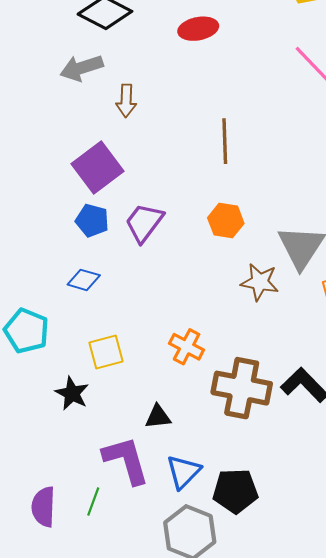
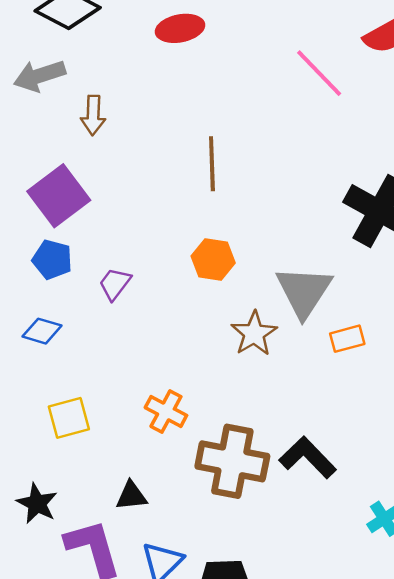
purple trapezoid: (144, 223) -> (115, 284), moved, size x0.7
brown star: (260, 282) -> (254, 334), turned 30
black star: (72, 393) -> (37, 503), moved

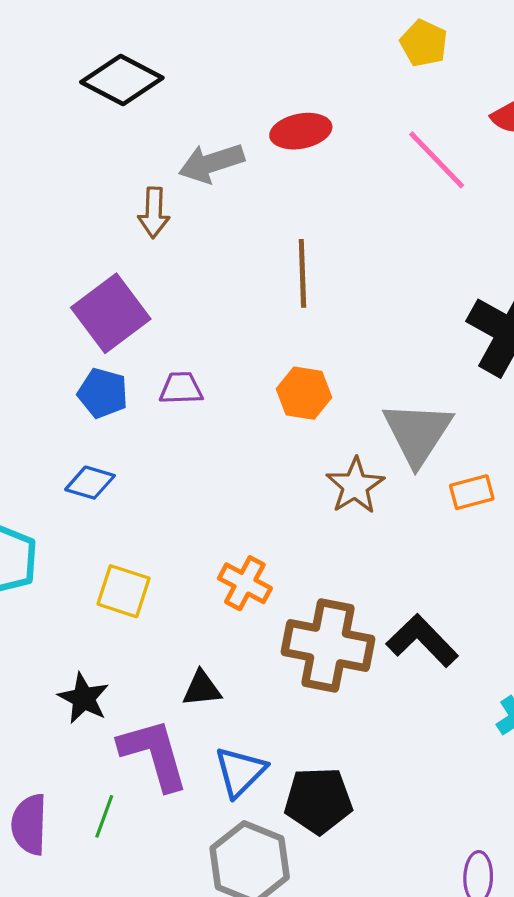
red ellipse: (180, 28) -> (301, 131), moved
gray arrow: (40, 76) -> (211, 163), moved
purple trapezoid: (115, 284) -> (181, 388), moved, turned 51
yellow square: (69, 418) -> (124, 591), turned 33

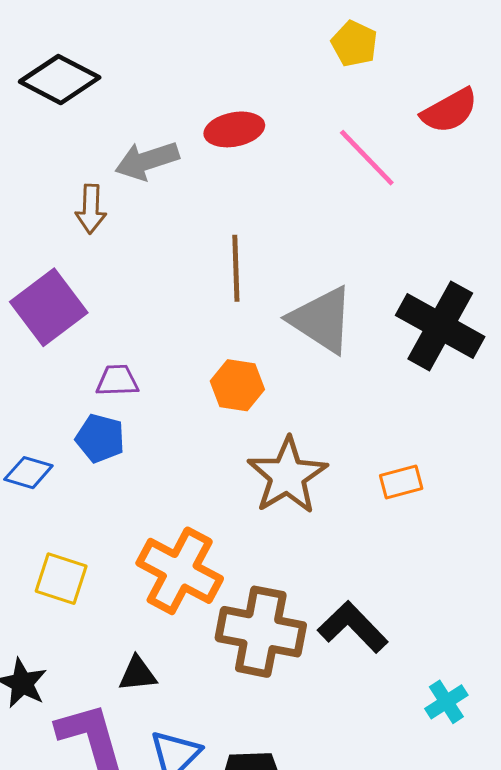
blue pentagon: (103, 393) -> (100, 438), moved
gray triangle: (417, 433) -> (322, 320), moved, turned -30
brown star: (355, 486) -> (287, 476), size x1.4
orange cross: (245, 583) -> (180, 571), size x1.6

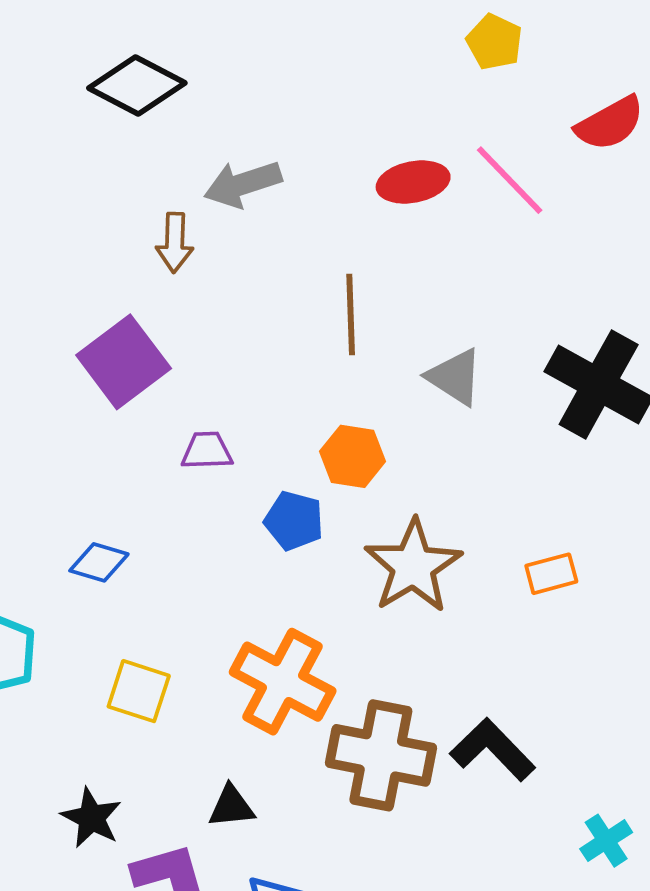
red ellipse: (234, 129) -> (413, 182), moved
gray triangle: (322, 320) -> (455, 377), size x0.7
blue pentagon: (100, 438) -> (294, 521), moved

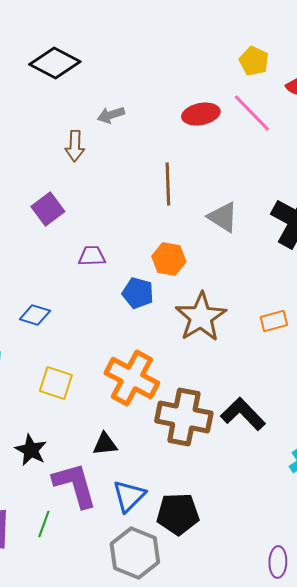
yellow pentagon: (494, 42) -> (254, 61), moved
gray arrow: (243, 184) -> (111, 115), size x0.7
purple square: (124, 362) -> (48, 209), size x0.7

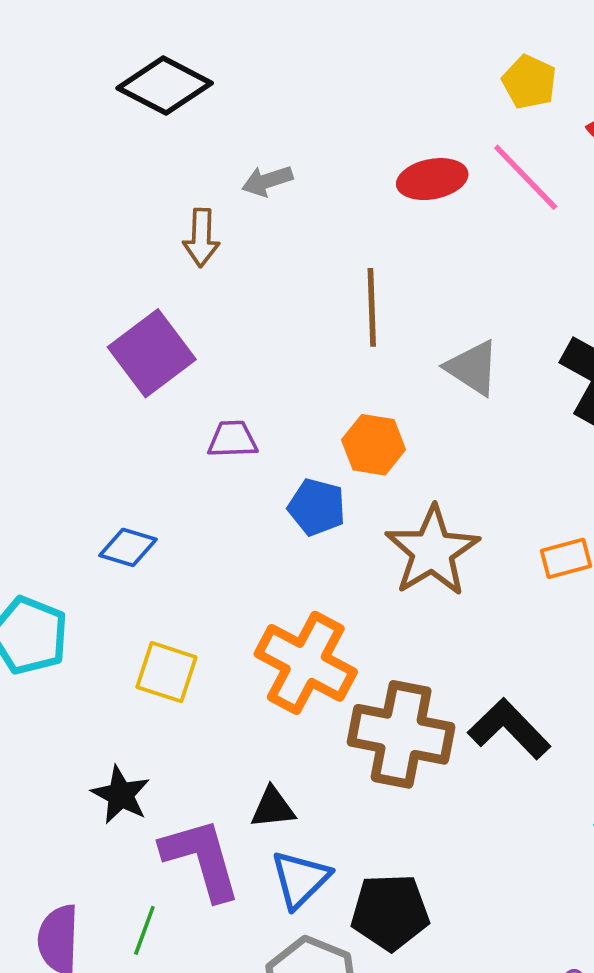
purple square: (48, 209) -> (152, 353), size x1.4
black triangle: (105, 444) -> (273, 808), moved

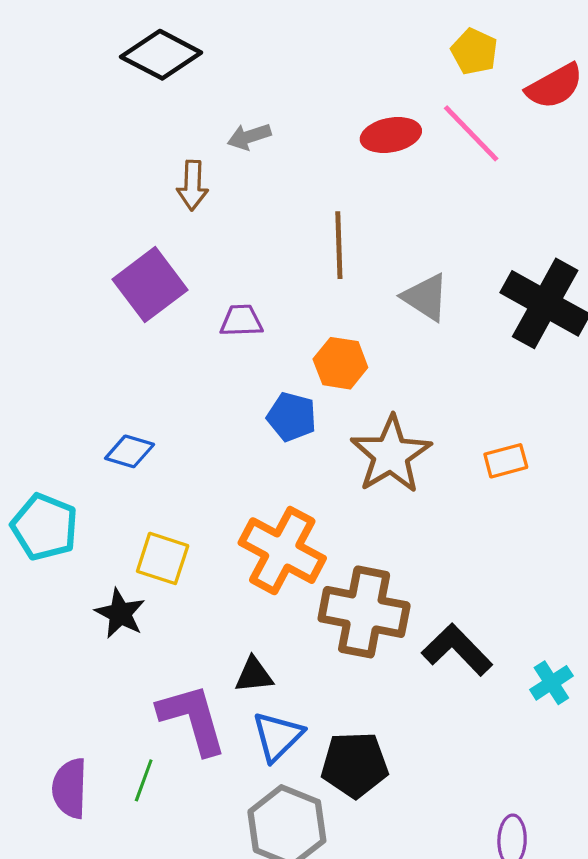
purple trapezoid: (232, 439) -> (241, 321), moved
black L-shape: (509, 729) -> (457, 650), moved
black star: (121, 795) -> (120, 614), moved

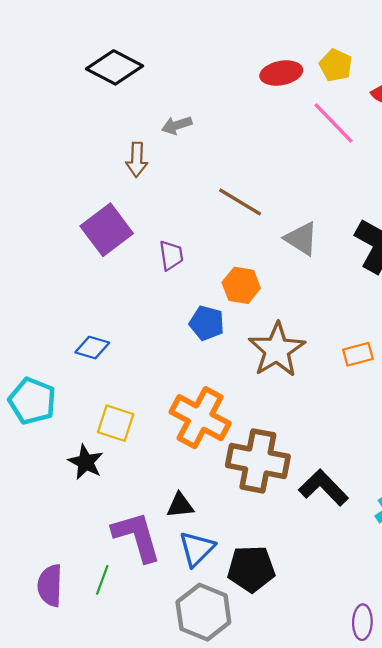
red ellipse: (391, 135) -> (281, 73), moved
brown line: (339, 245) -> (240, 202), turned -57
purple trapezoid: (241, 321) -> (171, 255), turned 84

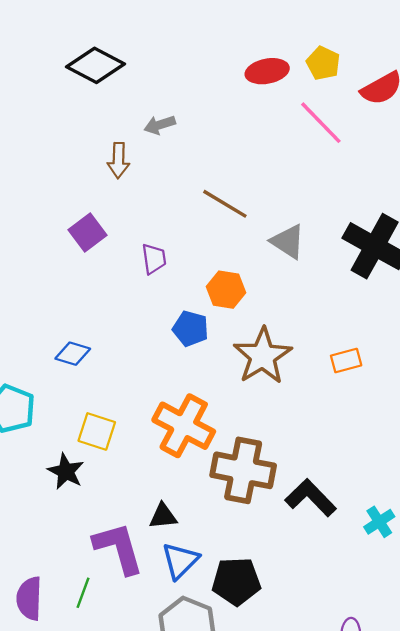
purple square: (107, 230) -> (88, 232), size x0.7

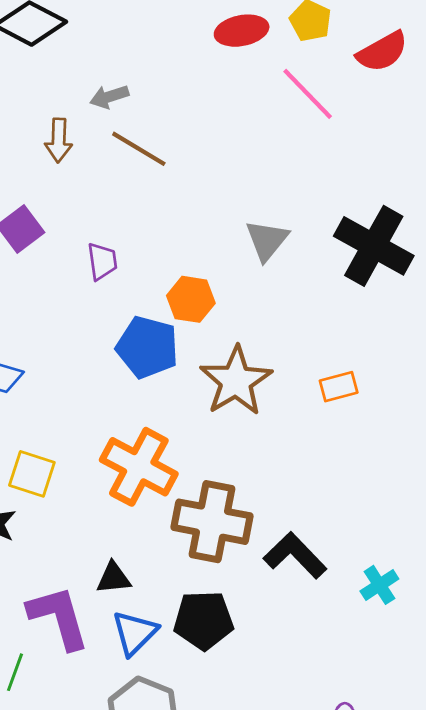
brown line: (225, 204) -> (139, 149), moved
gray triangle: (288, 242) -> (267, 240), turned 36
blue pentagon: (191, 329) -> (147, 347), size x1.4
black pentagon: (236, 581) -> (204, 620), moved

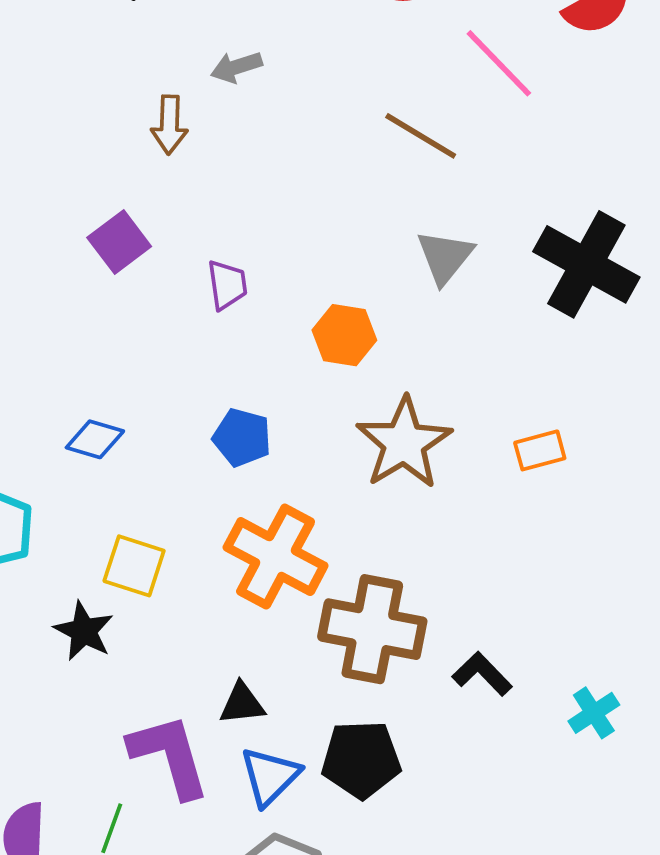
brown line: (139, 149) -> (421, 136), moved
blue pentagon: (147, 347) -> (242, 437), moved, size x0.7
black L-shape: (295, 555) -> (482, 674), size x0.7

